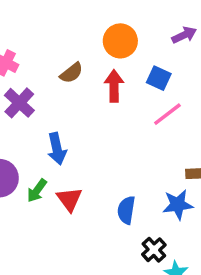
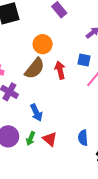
orange circle: (120, 41) -> (43, 44), moved
brown semicircle: (71, 73) -> (35, 68), size x1.6

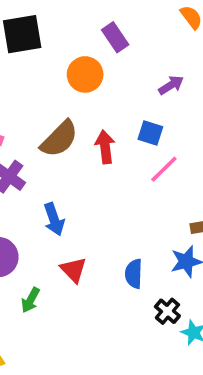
orange circle: (43, 44) -> (85, 74), moved
green arrow: (31, 139) -> (30, 300), moved

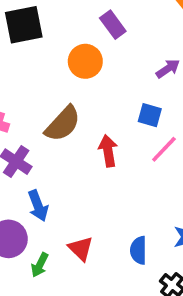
red arrow: (105, 147) -> (108, 151), moved
blue arrow: (54, 219) -> (38, 206), moved
green arrow: (30, 300) -> (40, 265), moved

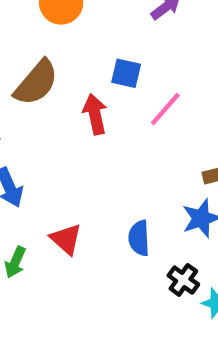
blue square: (150, 115) -> (126, 73), moved

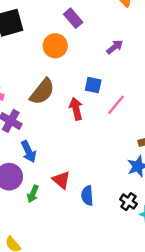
blue semicircle: (139, 238) -> (87, 196), moved

